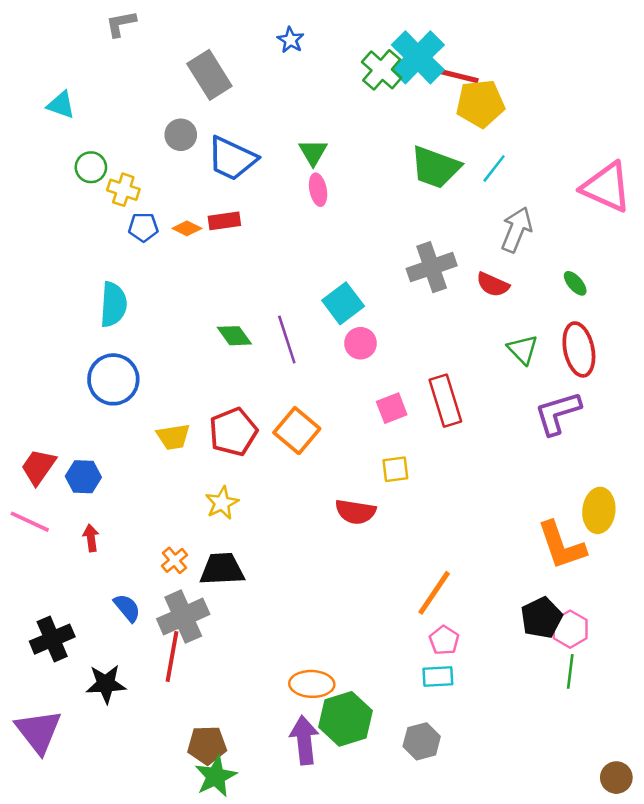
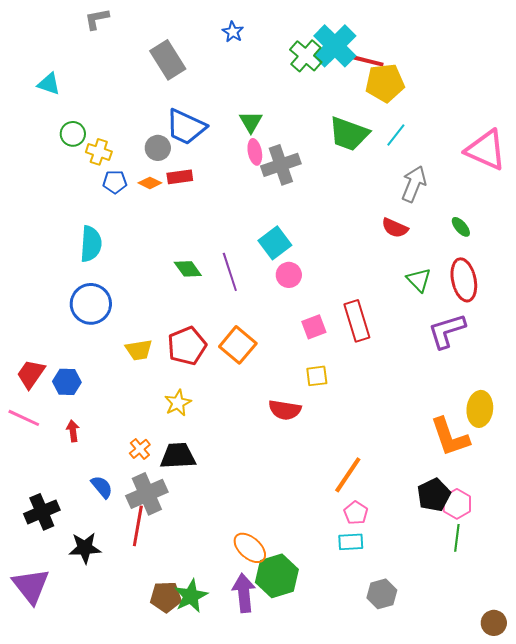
gray circle: (181, 135) -> (158, 148), moved
gray cross: (432, 267) -> (281, 165), moved
orange ellipse: (312, 684) -> (250, 548), turned 40
gray hexagon: (422, 741) -> (382, 594), moved
green star: (216, 776) -> (191, 596), moved

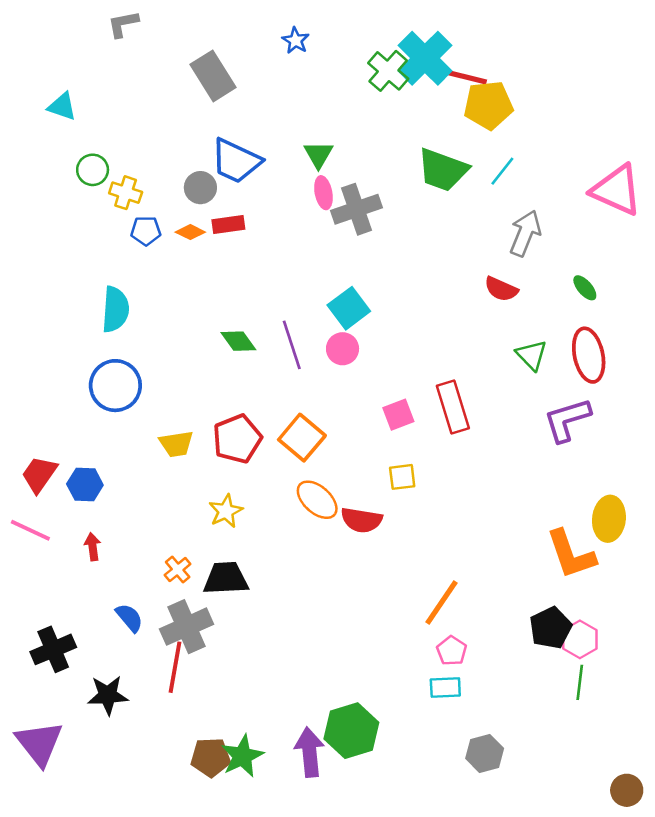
pink circle: (289, 275) -> (343, 349), moved
orange ellipse: (250, 548) -> (317, 500), moved

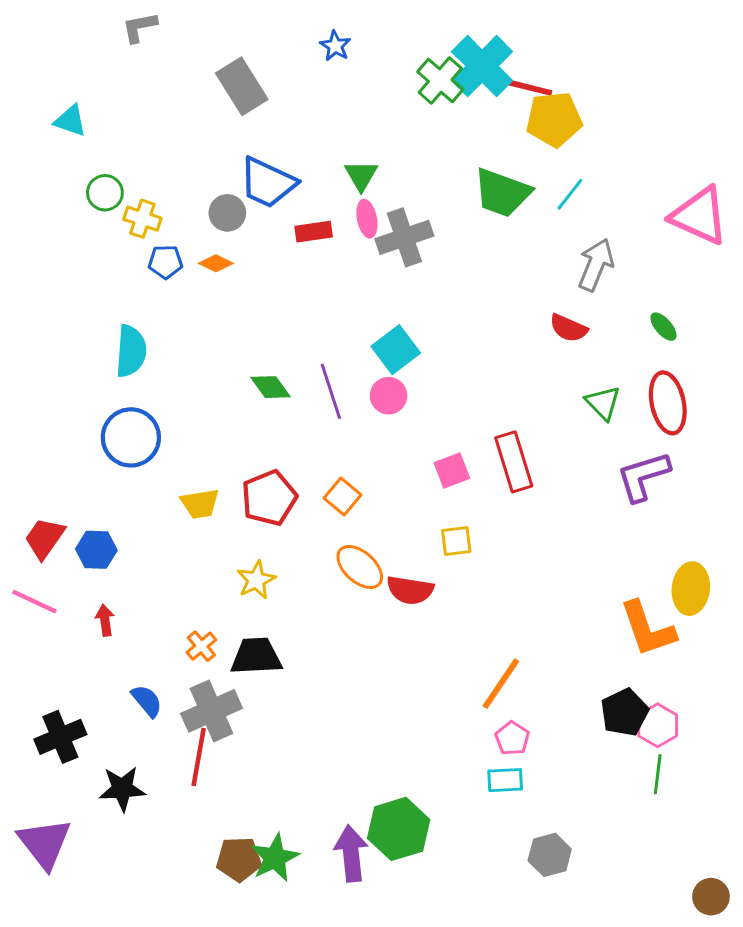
red rectangle: (228, 224) -> (314, 232), moved
orange square: (302, 438) -> (342, 496), size x0.7

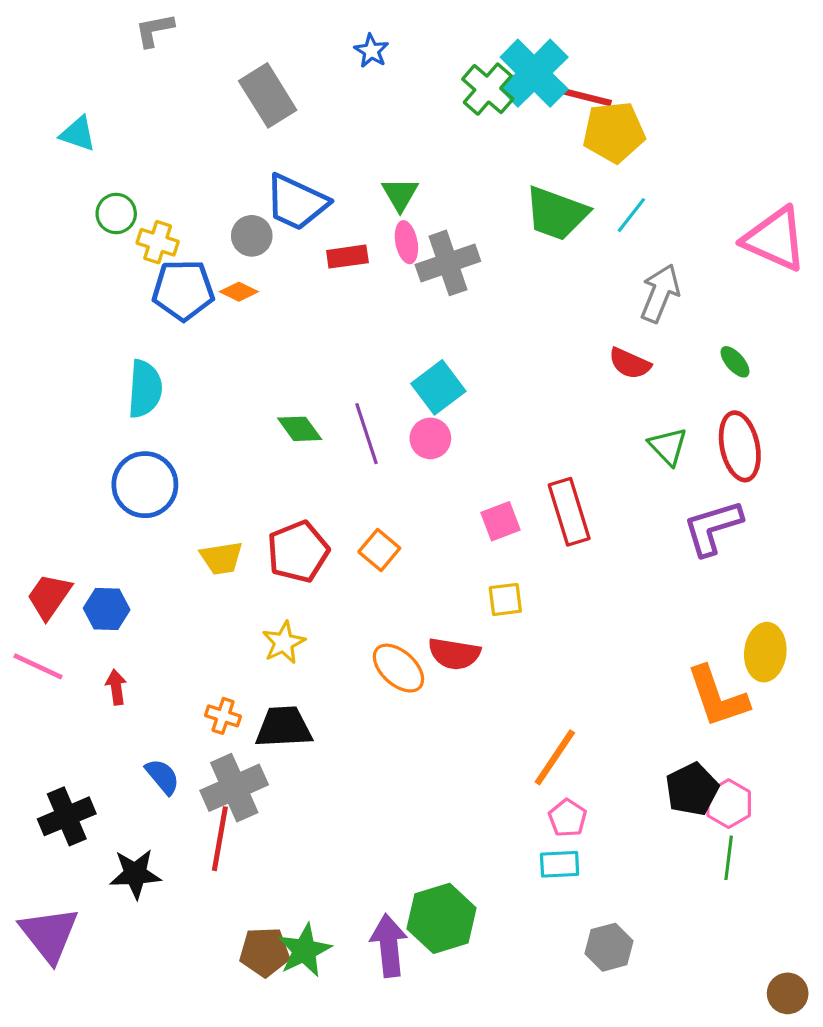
blue pentagon: (165, 262) -> (183, 290), size x1.6
orange ellipse: (360, 567) -> (398, 668), moved
orange cross: (201, 646) -> (223, 716), turned -32

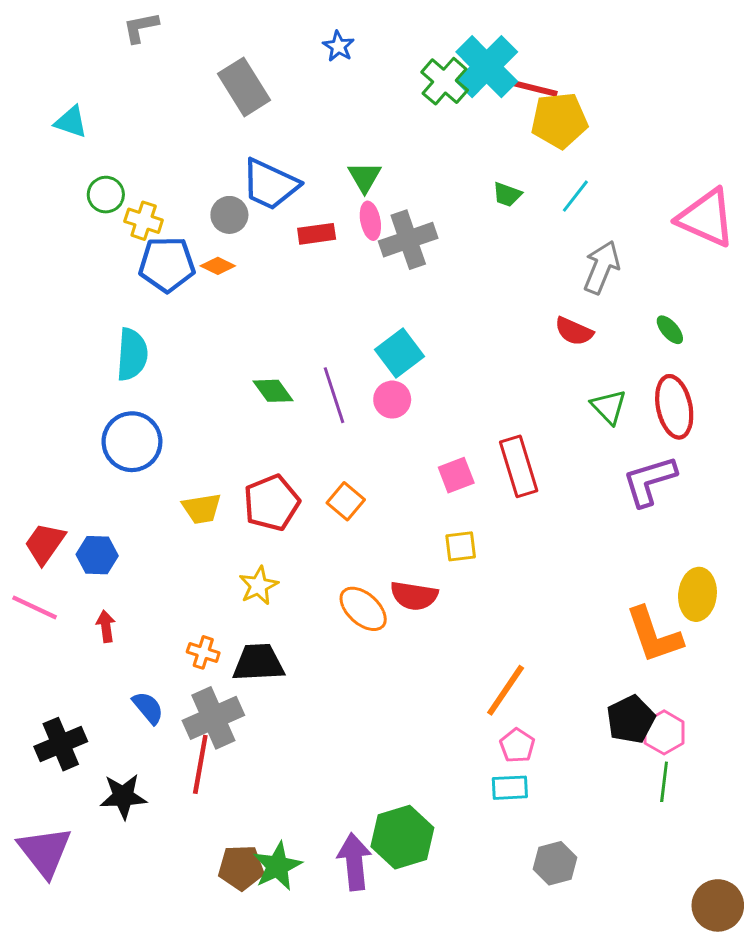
green trapezoid: (556, 213) -> (507, 195), size x0.5
brown circle: (788, 993) -> (718, 905), size x1.4

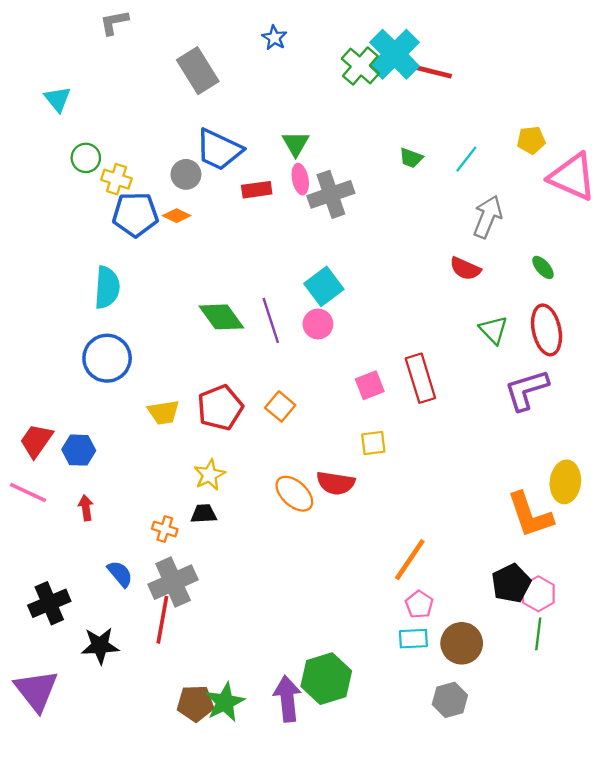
yellow pentagon: (559, 120) -> (531, 140), moved, size x0.6
cyan triangle: (71, 122) -> (58, 99), turned 32
green diamond: (273, 391) -> (221, 317), size x1.4
black trapezoid: (258, 663) -> (204, 514), moved, size x0.6
brown circle: (718, 905) -> (462, 643), moved

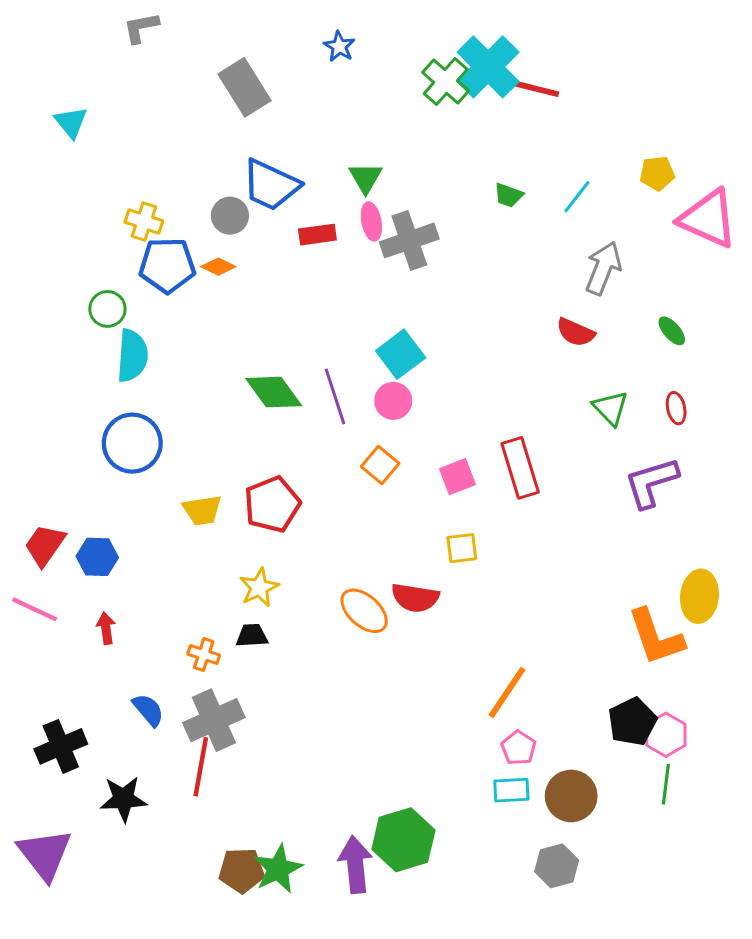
green circle: (86, 158) -> (107, 309), moved
red ellipse: (547, 330) -> (676, 408), size x0.5
orange square: (280, 406) -> (380, 465), moved

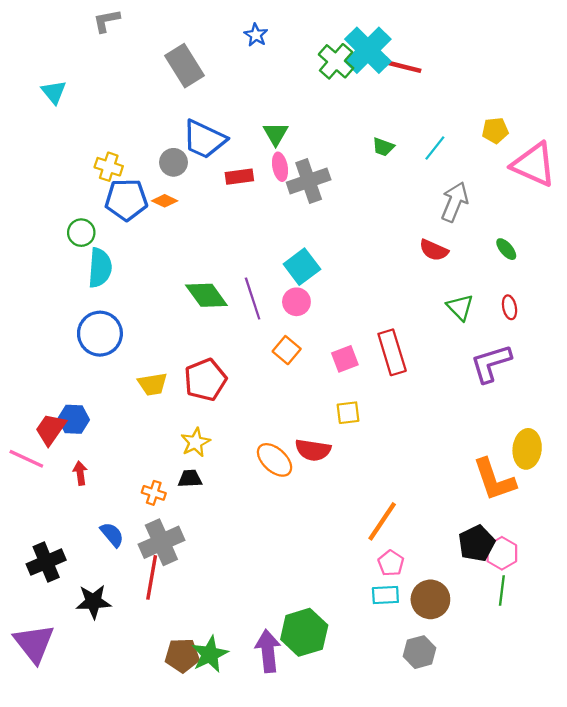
red trapezoid: (45, 545) -> (51, 429), moved

